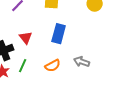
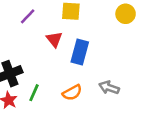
red triangle: (26, 38) -> (54, 39), moved

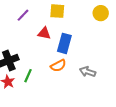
red triangle: (54, 39) -> (44, 33), turned -40
orange semicircle: (72, 93) -> (58, 66), moved

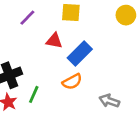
blue rectangle: (64, 43) -> (80, 53), turned 30
gray arrow: (88, 72) -> (109, 101), moved

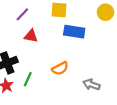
red triangle: (54, 41) -> (31, 36), moved
blue rectangle: (80, 53) -> (74, 32), moved, turned 54

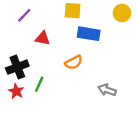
purple line: (22, 14) -> (24, 15), moved
orange semicircle: (60, 68) -> (74, 62), moved

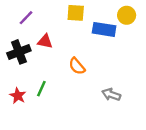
blue rectangle: (89, 34) -> (104, 29), moved
orange semicircle: (74, 62) -> (77, 66), turned 78
black cross: (17, 67) -> (19, 52), moved

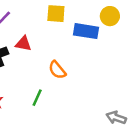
green line: (41, 89) -> (37, 98), moved
gray arrow: (111, 95) -> (116, 118), moved

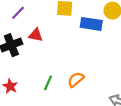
orange semicircle: (57, 70) -> (76, 80), moved, turned 90

